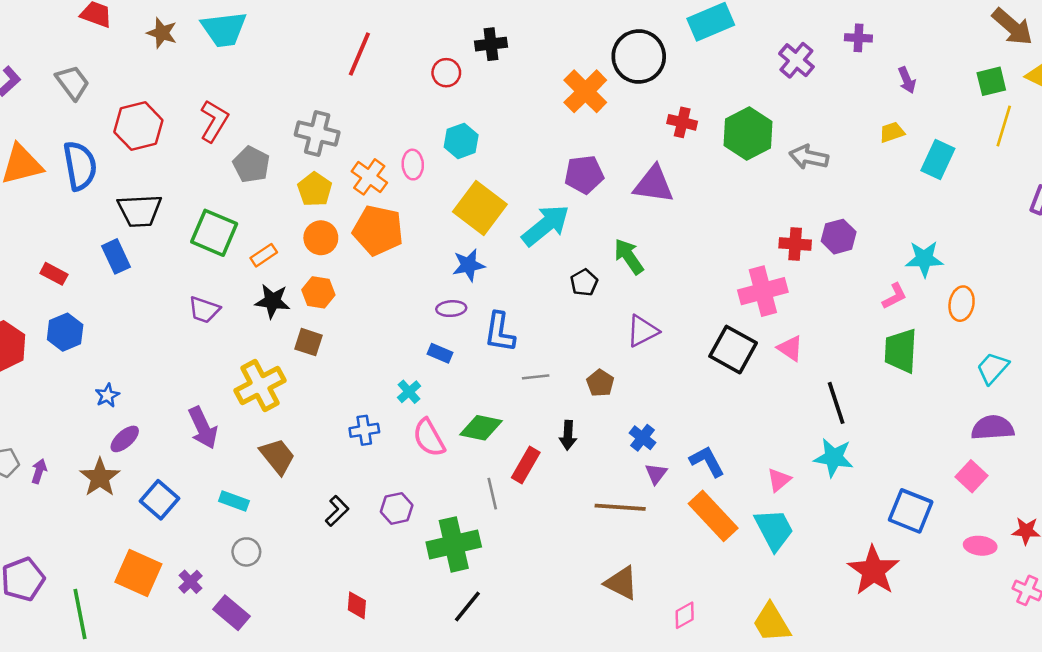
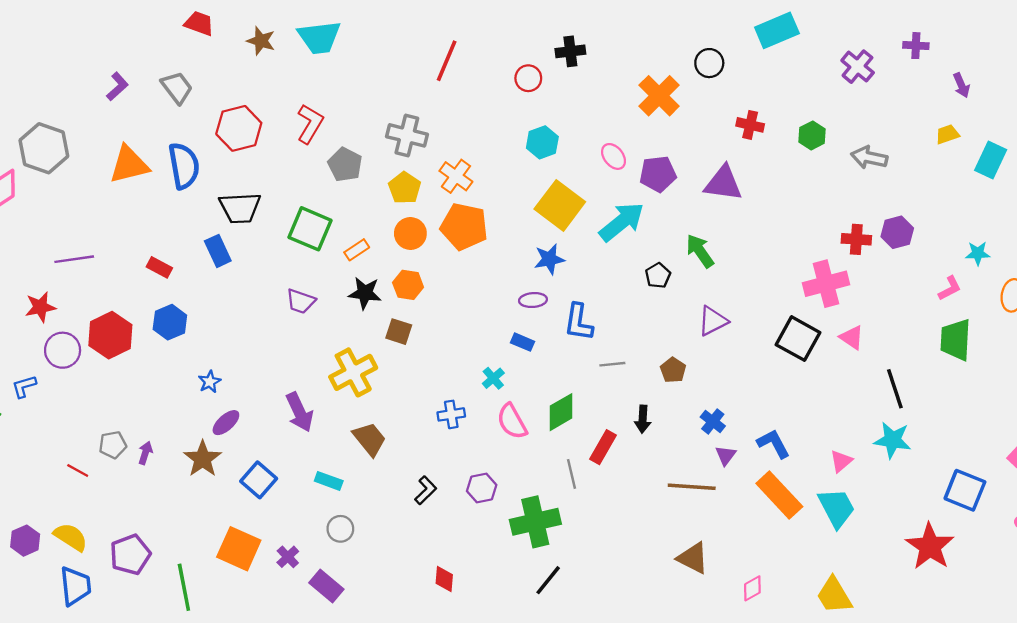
black circle: (639, 57) -> (709, 63), size x0.6
green hexagon: (748, 133) -> (812, 135), size x0.6
pink ellipse: (413, 165) -> (614, 156), moved, turned -36
cyan star: (924, 259) -> (978, 253), size x0.7
green diamond: (481, 428) -> (561, 412), turned -42

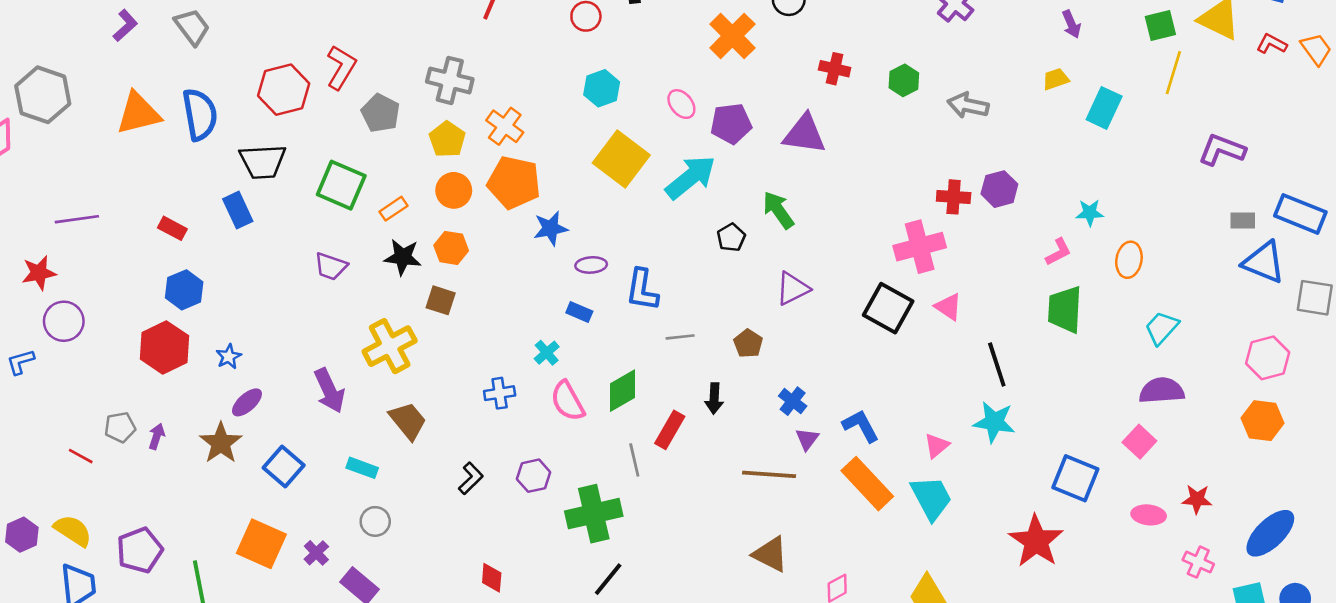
red hexagon: (239, 128) -> (284, 90), moved
blue star: (549, 259) -> (551, 228), moved
red hexagon: (110, 335) -> (165, 347), moved

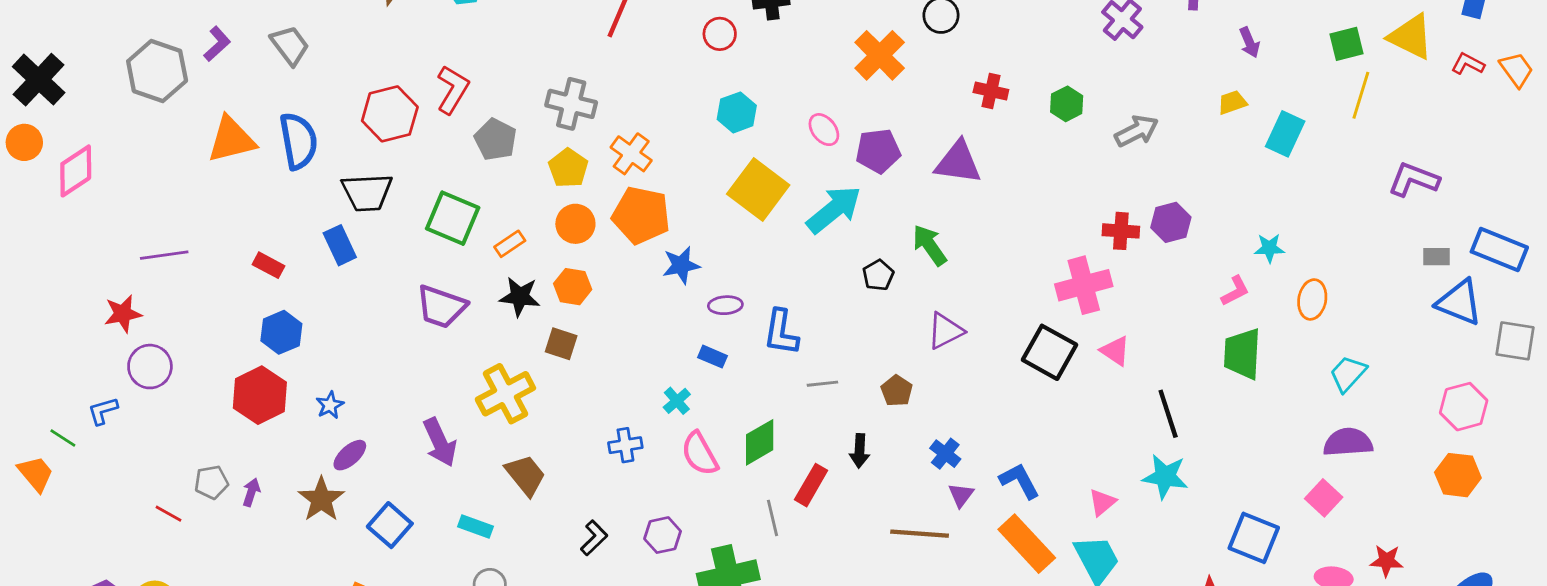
gray hexagon: (43, 95) -> (157, 71), moved
gray arrow: (968, 105) -> (1137, 131), turned 141
purple trapezoid: (331, 266) -> (441, 307), size x1.4

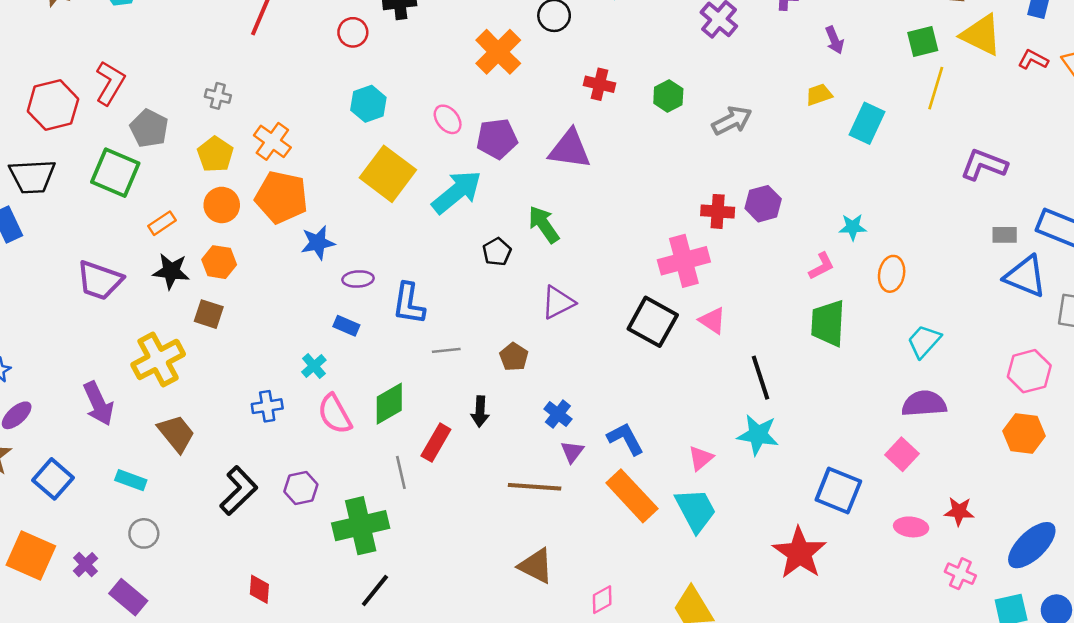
gray cross: (571, 104) -> (218, 96), size x0.6
green square: (453, 218) -> (115, 173), moved
black L-shape: (594, 538) -> (239, 491), size x1.5

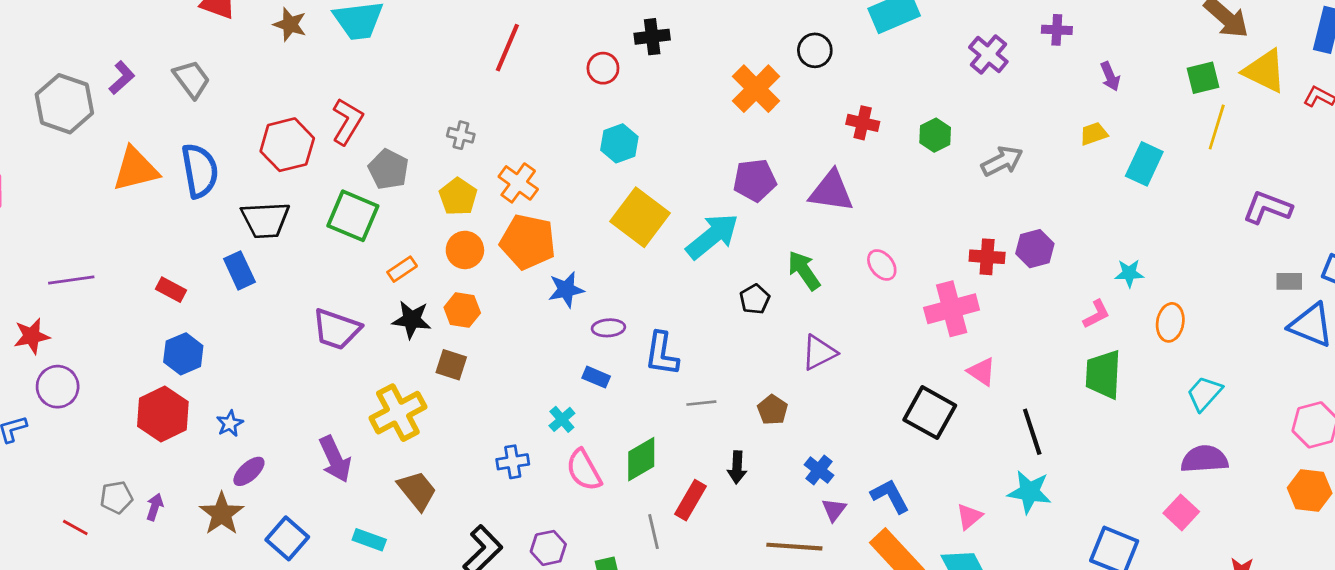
pink ellipse: (448, 119) -> (882, 265), moved
black square: (653, 322) -> (930, 413), moved

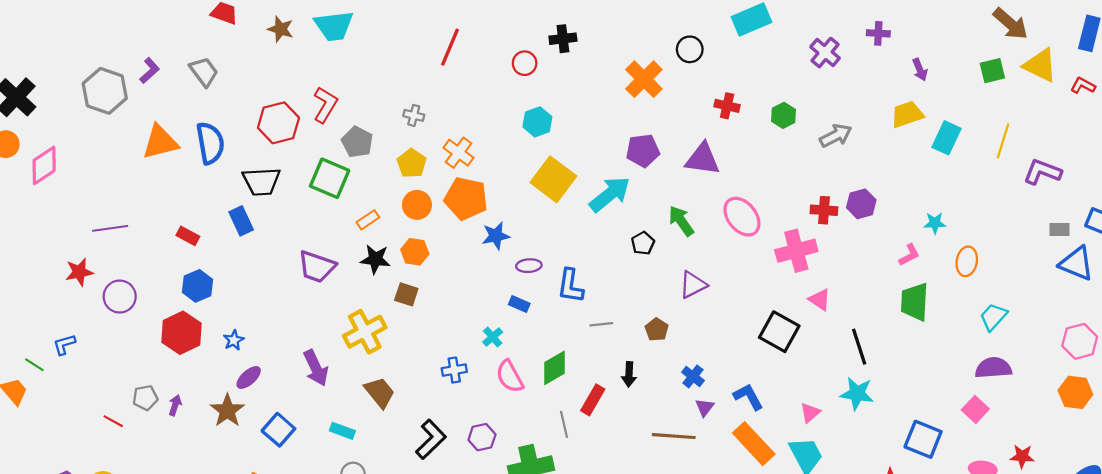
yellow line: (1217, 127) -> (1003, 141), moved
yellow trapezoid: (1094, 134) -> (907, 114), size x1.5
pink ellipse: (882, 265) -> (742, 217), size x1.6
purple circle: (58, 387) -> (120, 297), moved

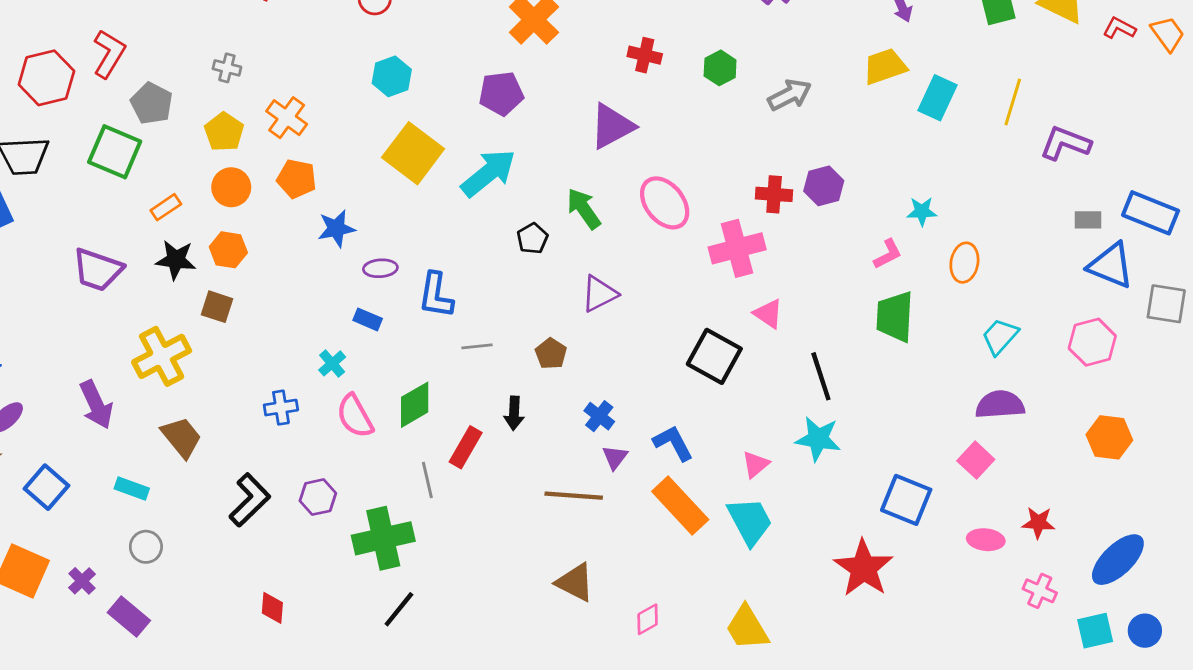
purple pentagon: (643, 151) -> (501, 93), moved
purple triangle: (703, 159) -> (612, 126), turned -36
orange pentagon: (466, 198) -> (297, 179), size x0.7
pink hexagon: (1080, 341) -> (1092, 342), moved

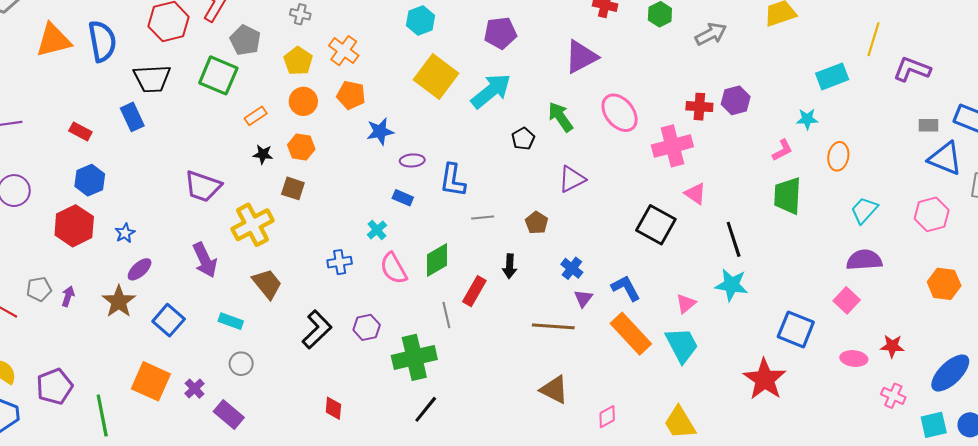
cyan rectangle: (937, 98) -> (832, 76), moved, turned 44
black star: (176, 260) -> (263, 154), size x0.7
purple trapezoid: (98, 270) -> (203, 186), moved

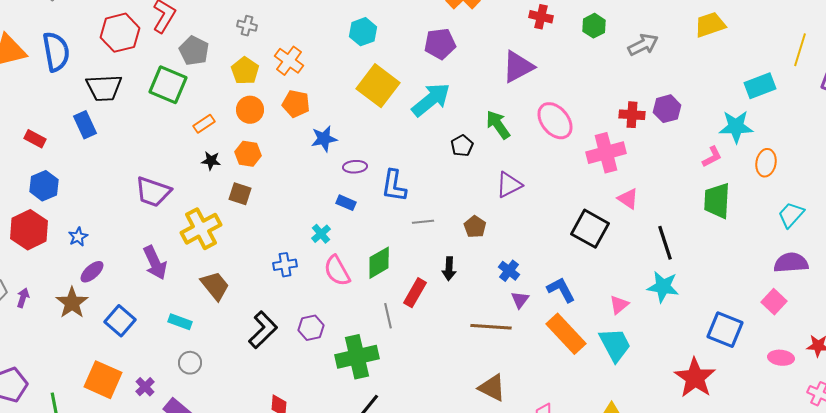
cyan star: (807, 119) -> (736, 127), size x1.6

